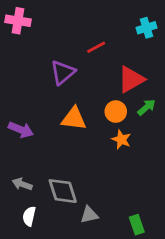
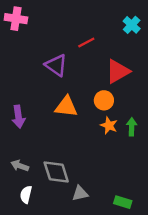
cyan cross: (146, 28) -> (132, 25), turned -30
purple triangle: (63, 72) -> (56, 65), turned -45
green arrow: (146, 107) -> (132, 127), moved, turned -48
purple arrow: (21, 130) -> (18, 117), turned 60
green rectangle: (137, 225) -> (123, 202), turned -54

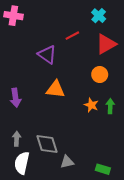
cyan cross: (132, 25) -> (99, 16), moved
red triangle: (118, 71) -> (106, 44), moved
orange circle: (104, 100) -> (100, 75), moved
gray arrow: (20, 166) -> (17, 139), turned 72
white semicircle: (26, 195) -> (22, 163), size x1.5

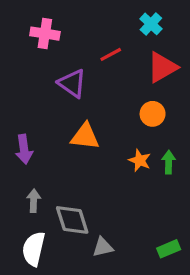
pink cross: (13, 16) -> (45, 34), moved
gray arrow: (17, 139) -> (34, 201), moved
green rectangle: (103, 169) -> (169, 249), moved, turned -40

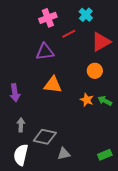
cyan cross: (151, 24) -> (86, 15), moved
pink cross: (45, 34) -> (48, 18), moved, turned -30
purple triangle: (72, 83) -> (45, 52), turned -42
green arrow: (169, 162) -> (105, 101), turned -64
gray diamond: (72, 220) -> (45, 137), turned -60

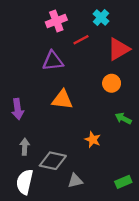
orange star: (87, 100) -> (93, 140), moved

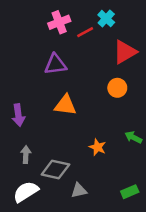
red line: (81, 40) -> (85, 32), moved
green arrow: (123, 118) -> (133, 137), moved
white semicircle: (25, 182) -> (26, 192), turned 45

